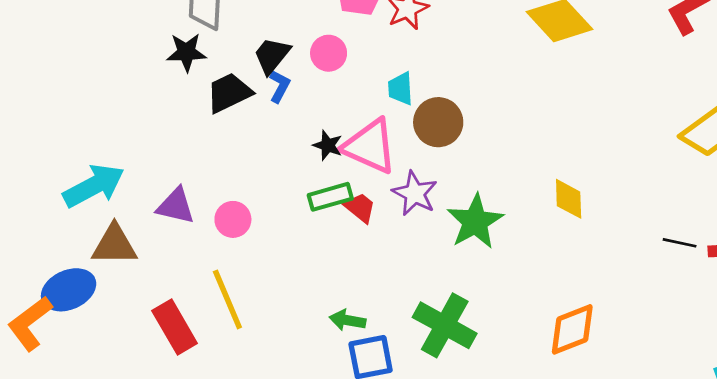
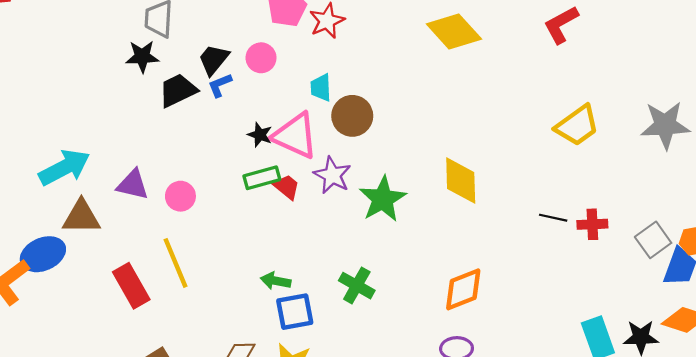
blue L-shape: (279, 86) -> (220, 85), turned -140
yellow diamond: (569, 199) -> (461, 180), size x1.4
green cross: (445, 325) -> (357, 286), size x0.7

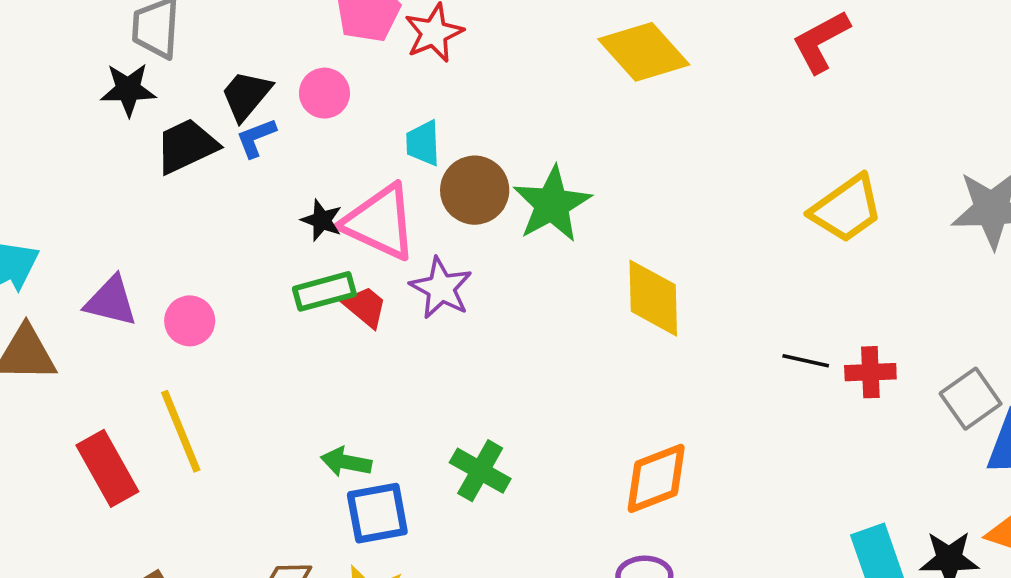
green star: (383, 199) -> (552, 204), moved

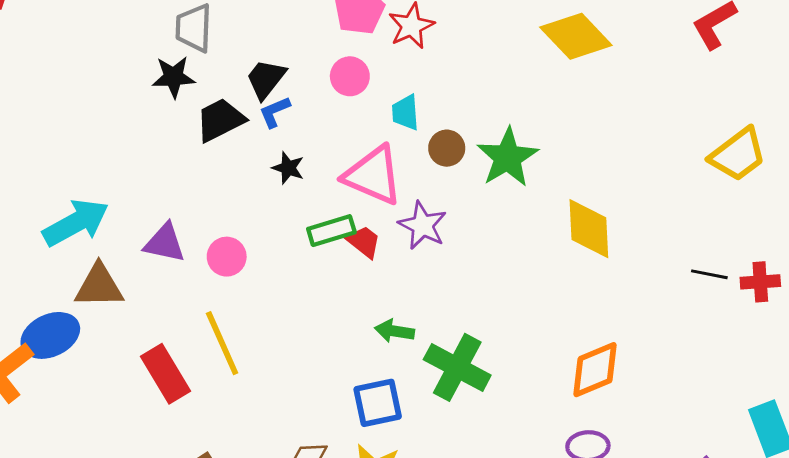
pink circle: (324, 93) -> (350, 76), moved
brown circle: (475, 190) -> (447, 148), size x0.7
black star: (322, 220) -> (288, 168), moved
green arrow: (346, 462) -> (395, 331), moved
green cross: (480, 471) -> (457, 367), size x1.4

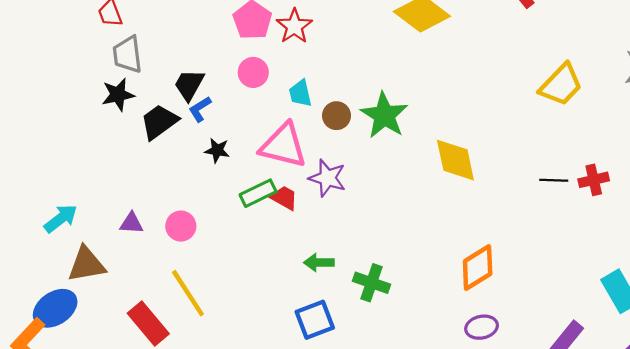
cyan arrow: (76, 223) -> (61, 219), size x0.7
purple triangle: (165, 243) -> (131, 223), size x0.7
green cross: (457, 367) -> (371, 283), size x0.7

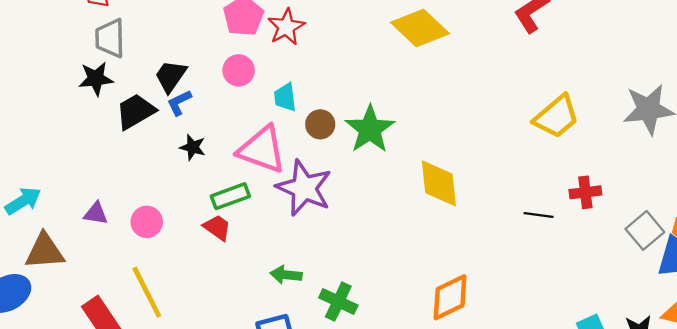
purple star: (327, 178) -> (304, 188), size x1.4
red cross: (594, 180) -> (585, 192), moved
red trapezoid: (284, 198) -> (217, 228), moved

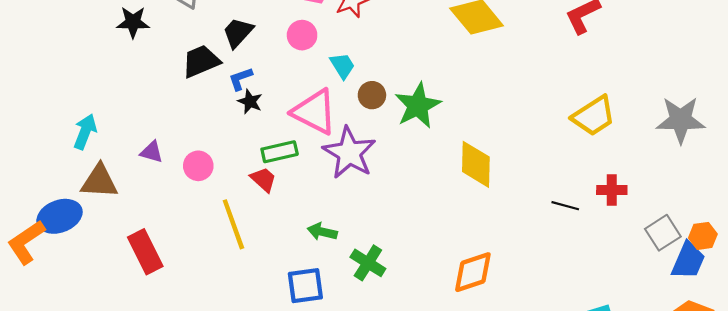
black star: (96, 79) -> (133, 22), moved
cyan trapezoid: (285, 97) -> (342, 66), turned 148
blue L-shape: (179, 103) -> (240, 79), moved
cyan arrow: (23, 201) -> (85, 132), turned -44
yellow line: (147, 292) -> (233, 224), moved

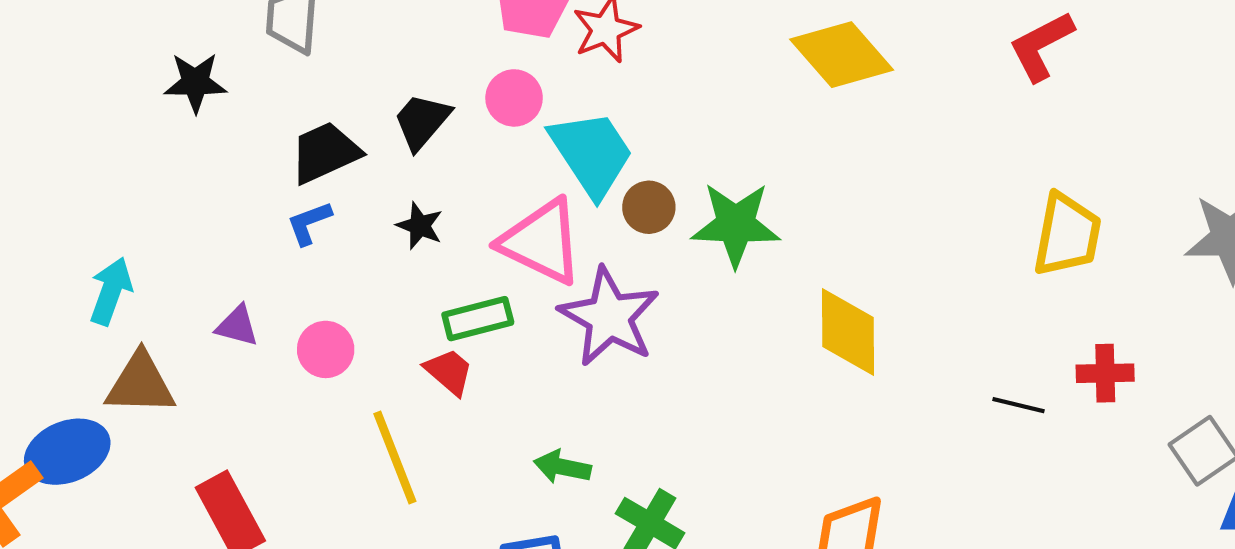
black trapezoid: (238, 33) -> (422, 121), moved
cyan trapezoid: (342, 66) -> (592, 153), size x1.8
blue L-shape: (240, 79) -> (309, 223), moved
green star: (418, 106) -> (736, 224), turned 30
yellow trapezoid: (594, 116) -> (1067, 235), turned -45

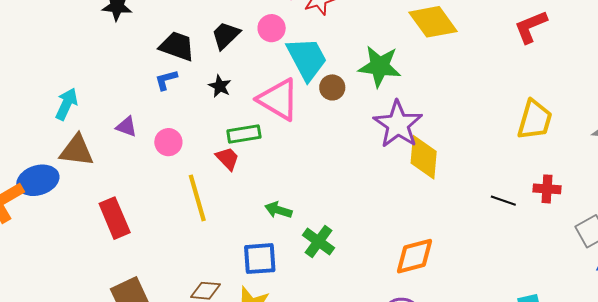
black trapezoid: (325, 152) -> (177, 46), turned 39
green star: (736, 224) -> (380, 66), moved
purple star: (609, 317) -> (398, 124), moved

